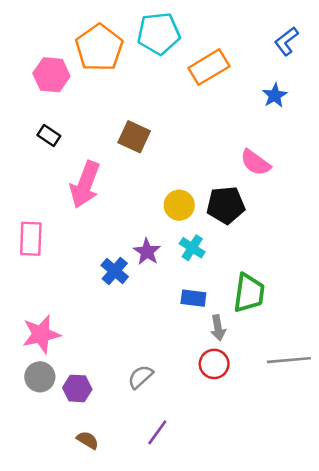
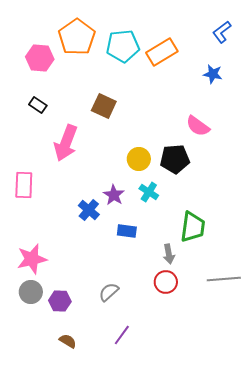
cyan pentagon: (159, 33) -> (123, 46), moved
blue star: (275, 95) -> (213, 74), turned -30
blue rectangle: (193, 298) -> (127, 231), moved

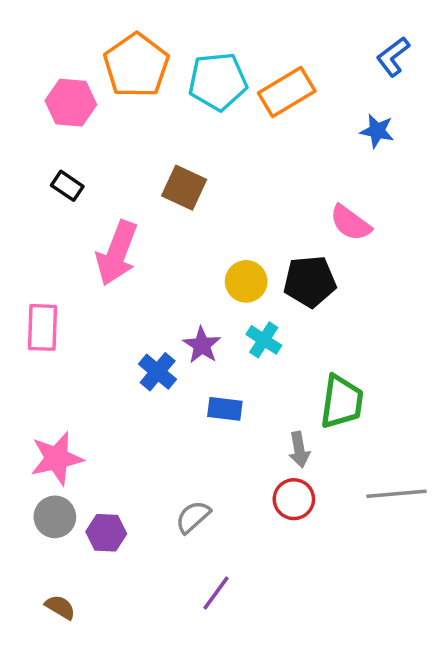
brown semicircle: (68, 341) -> (60, 607), moved

